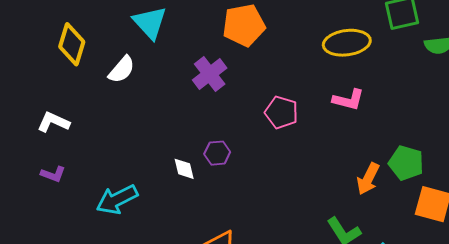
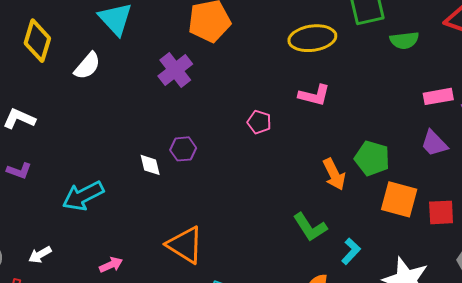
pink pentagon: (281, 112) -> (259, 122), moved, size x0.7
orange arrow: (368, 179) -> (334, 174), turned -52

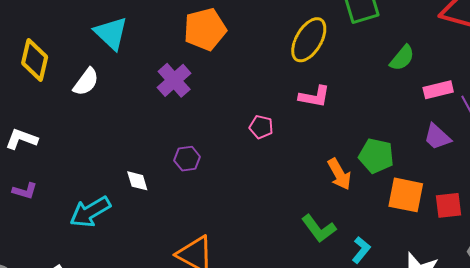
yellow ellipse: (312, 38) -> (309, 40), turned -48
green semicircle: (404, 40) -> (402, 58), moved, turned -40
white diamond: (150, 165) -> (137, 181), moved

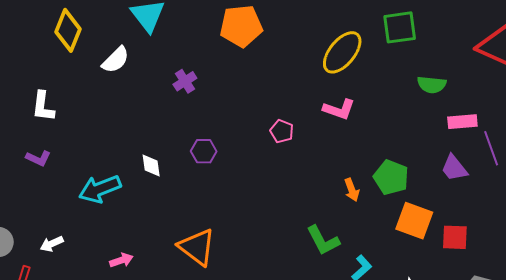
green semicircle: (402, 58) -> (432, 85), turned 48
purple cross: (174, 80) -> (185, 81), moved, size x0.7
white L-shape: (21, 139) -> (43, 106), turned -112
orange arrow: (339, 174) -> (352, 190), size x0.7

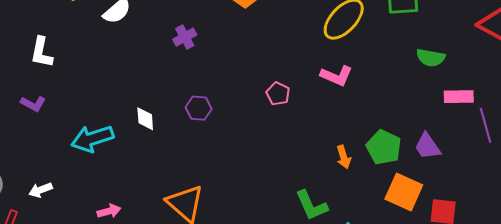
purple trapezoid: (454, 168) -> (427, 146), moved

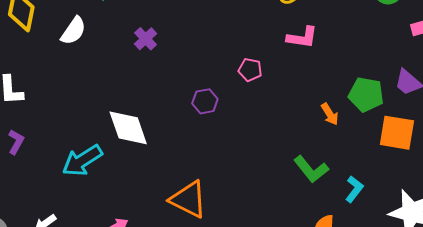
purple L-shape: (33, 104) -> (16, 142), turned -75
purple hexagon: (199, 108) -> (205, 101), moved
white diamond: (145, 119) -> (128, 128), size x1.8

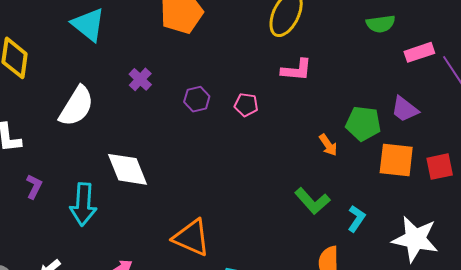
white semicircle: (73, 31) -> (77, 106), moved, size x1.4
purple hexagon: (205, 101) -> (197, 99), moved
purple L-shape: (16, 142) -> (34, 186), moved
cyan arrow: (82, 161) -> (83, 204), turned -51

